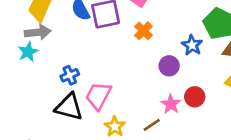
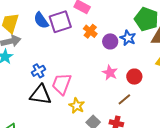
purple circle: (169, 66) -> (110, 41), moved
pink star: (171, 104) -> (110, 73), moved
brown line: (152, 125) -> (124, 99), moved

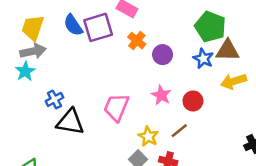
blue star: (128, 38) -> (203, 59), moved
blue cross: (38, 71) -> (54, 99), moved
pink trapezoid: (62, 84) -> (116, 107), moved
yellow star: (77, 106) -> (148, 136), moved

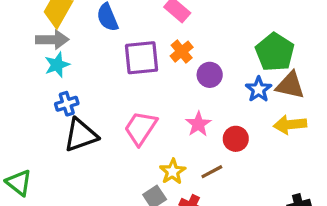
purple square: (98, 27) -> (141, 58), moved
cyan star: (25, 71) -> (57, 65), moved
black triangle: (70, 122) -> (81, 135), turned -40

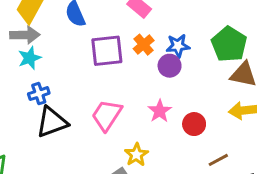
blue star: (259, 89) -> (178, 46), moved, turned 30
brown line: (212, 172) -> (218, 160), moved

